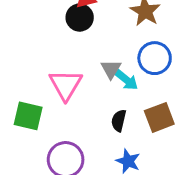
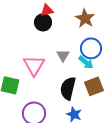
cyan arrow: (126, 80) -> (86, 62), moved
black semicircle: (119, 121) -> (68, 88), size x1.6

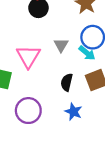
black semicircle: (68, 88) -> (67, 82), size x0.7

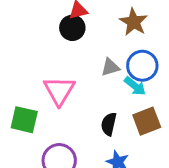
gray triangle: (61, 45) -> (110, 67), moved, turned 42

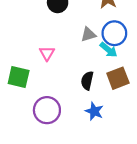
pink triangle: (59, 91) -> (47, 53), size x0.6

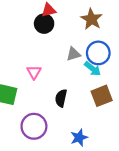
black semicircle: (87, 81) -> (61, 98), moved
blue star: (94, 111) -> (79, 138), moved, turned 30

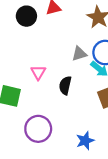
black circle: (44, 24) -> (26, 16), moved
black semicircle: (61, 98) -> (65, 85), moved

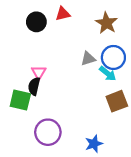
pink triangle: (38, 72) -> (39, 72), moved
black semicircle: (65, 85) -> (34, 86), moved

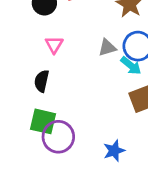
pink triangle: (39, 72) -> (54, 45), moved
green square: (20, 100) -> (43, 121), moved

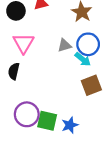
pink triangle: (54, 45) -> (23, 43), size x1.5
green square: (43, 121) -> (47, 121), moved

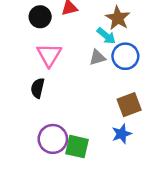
cyan arrow: (83, 59) -> (106, 36), moved
blue star: (70, 125) -> (122, 134), moved

